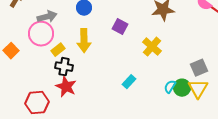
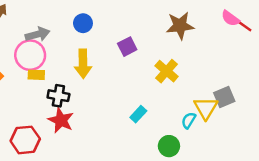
purple square: (120, 27) -> (127, 47), turned 35
yellow rectangle: (58, 50) -> (36, 75), moved, turned 40
green circle: (182, 88) -> (169, 146), moved
yellow triangle: (198, 89) -> (206, 108), moved

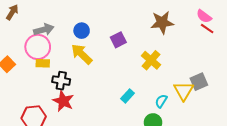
blue circle: (83, 23) -> (82, 31), moved
red line: (244, 26) -> (207, 29), moved
yellow arrow: (83, 64) -> (82, 54), turned 135
cyan semicircle: (189, 120) -> (161, 101), moved

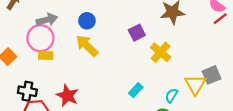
red line: (207, 29) -> (220, 19), turned -72
purple square: (118, 40) -> (137, 33), moved
black cross: (61, 81) -> (27, 91), moved

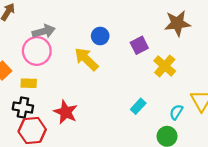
blue circle: (87, 21) -> (100, 36), moved
yellow rectangle: (46, 55) -> (29, 83), moved

